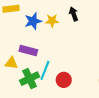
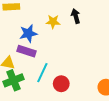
blue star: (33, 21) -> (28, 33), moved
green cross: (30, 79) -> (14, 80), moved

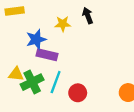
purple rectangle: (27, 51) -> (47, 55), moved
green cross: (14, 80) -> (32, 82), moved

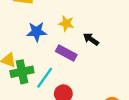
black arrow: (88, 16) -> (91, 39), moved, turned -49
purple rectangle: (47, 55) -> (66, 53), moved

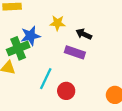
purple rectangle: (66, 53) -> (75, 52), moved
green cross: (22, 72) -> (18, 48), moved

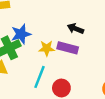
yellow star: (58, 23) -> (47, 48), moved

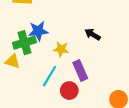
purple rectangle: (68, 48) -> (80, 71), moved, turned 42

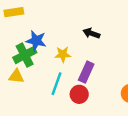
blue star: (38, 31) -> (36, 41), turned 30
purple rectangle: (80, 71) -> (86, 72), turned 60

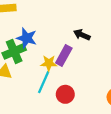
yellow star: (63, 54) -> (49, 63), moved
purple rectangle: (86, 72) -> (64, 55), moved

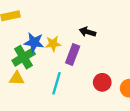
yellow star: (49, 63) -> (53, 44), moved
red circle: (65, 94) -> (102, 82), moved

